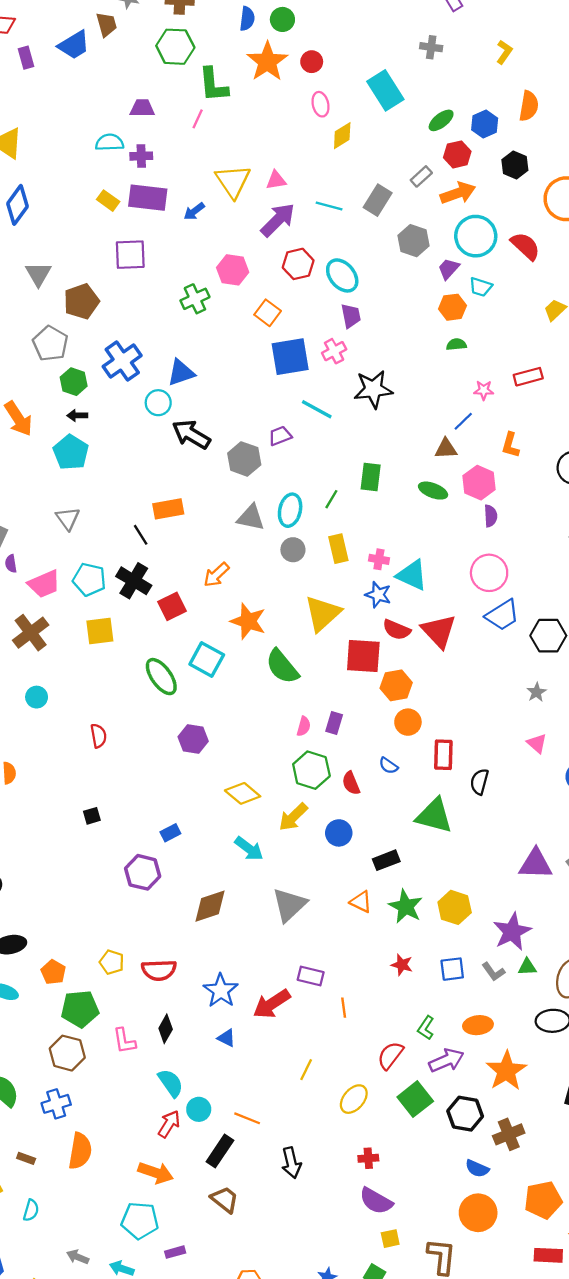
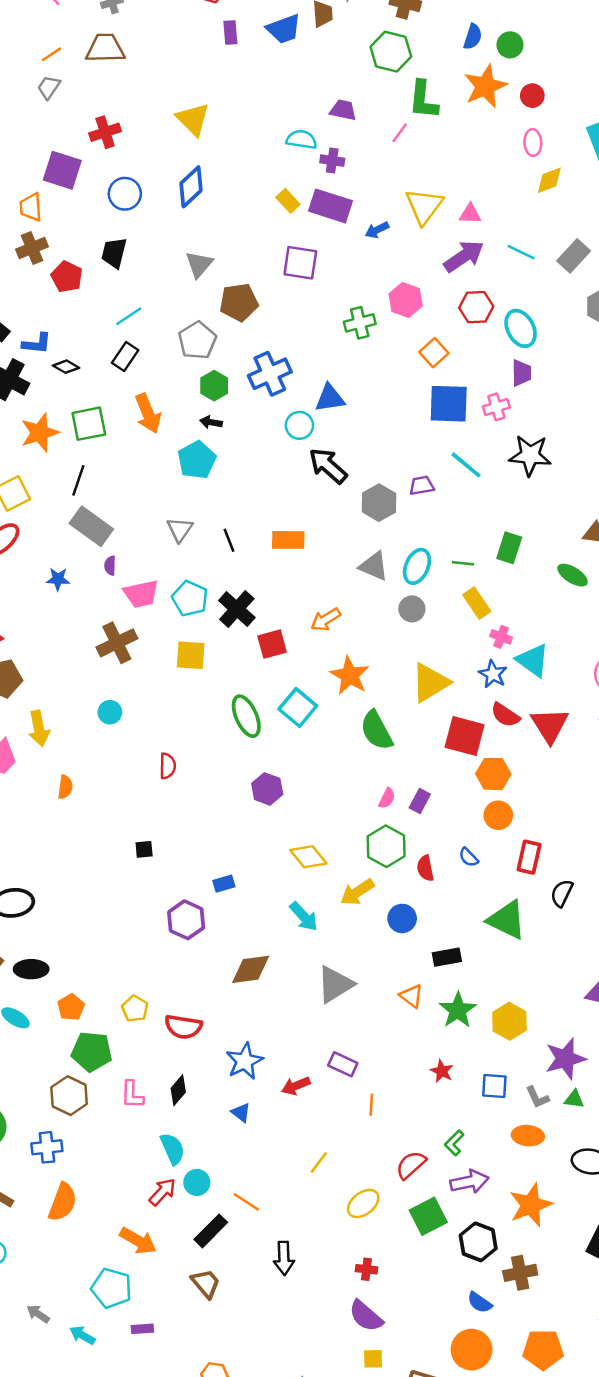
green line: (331, 499) -> (463, 563), turned 54
black line: (141, 535) -> (229, 540), moved
yellow rectangle: (338, 549) -> (477, 603), moved, turned -32
red arrow: (272, 1004) -> (296, 1086), size x0.7
orange ellipse: (478, 1025) -> (528, 1136), moved

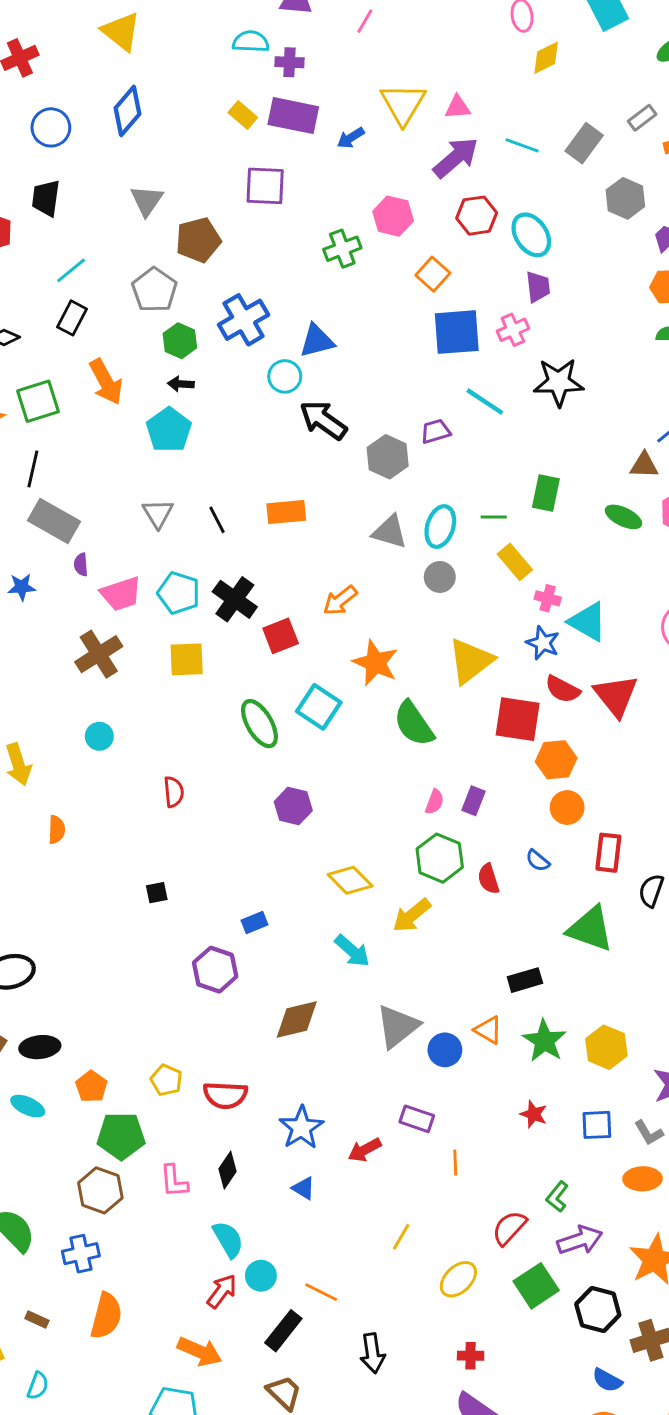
blue circle: (402, 918) -> (445, 1050), moved

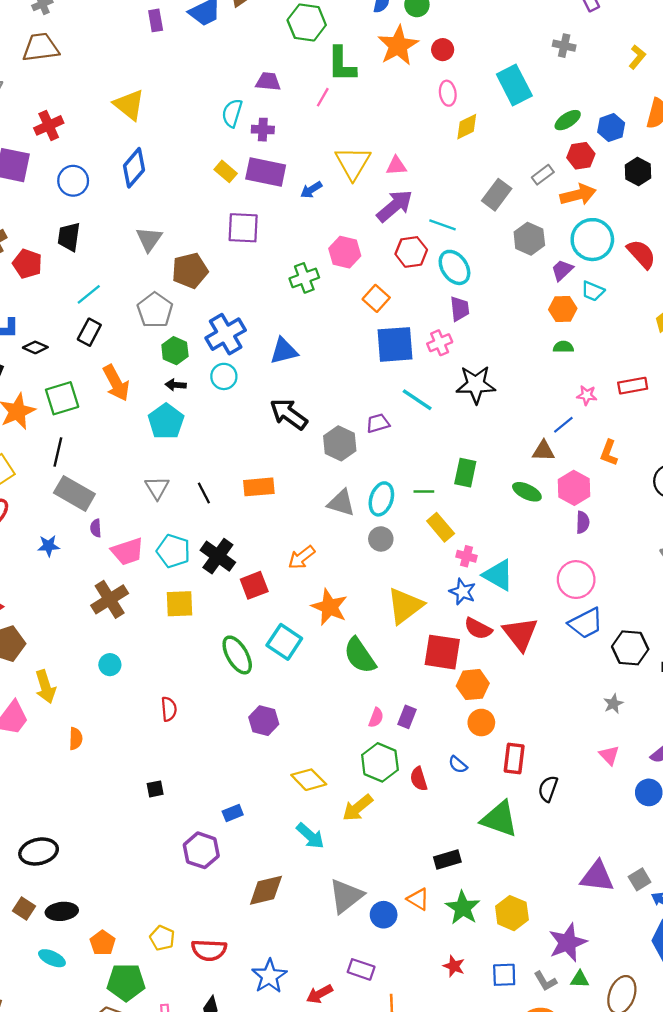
cyan semicircle: (251, 42) -> (232, 113), turned -76
cyan line: (522, 145) -> (442, 225), moved
cyan circle: (285, 376) -> (224, 376), moved

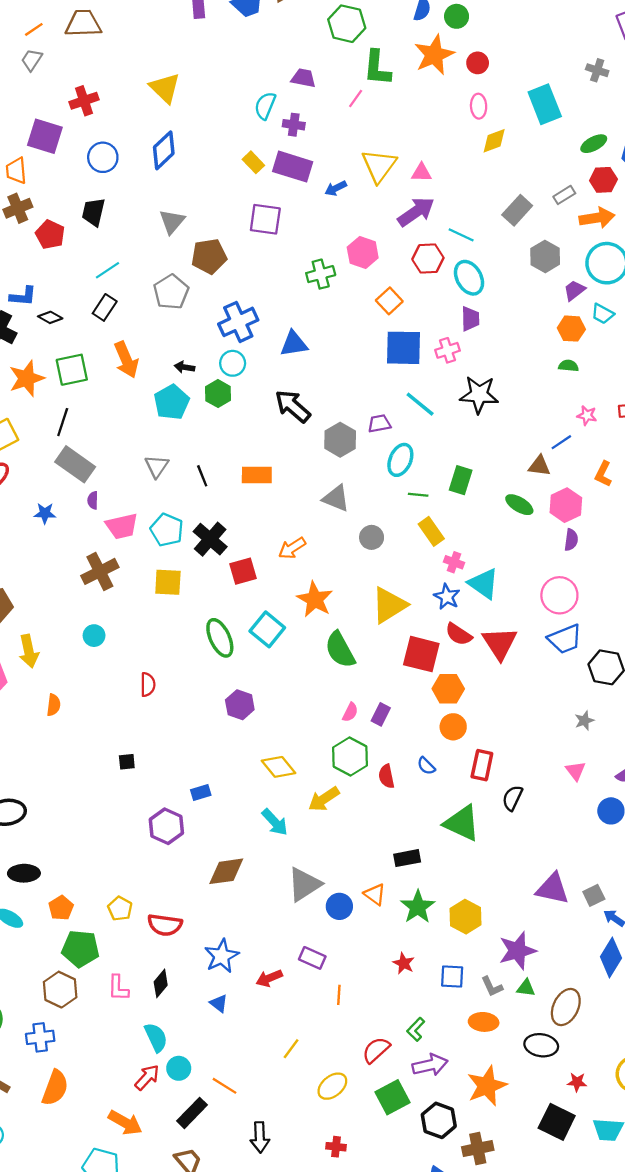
green hexagon: (175, 351) -> (218, 394), moved
cyan ellipse: (381, 499) -> (400, 460), moved

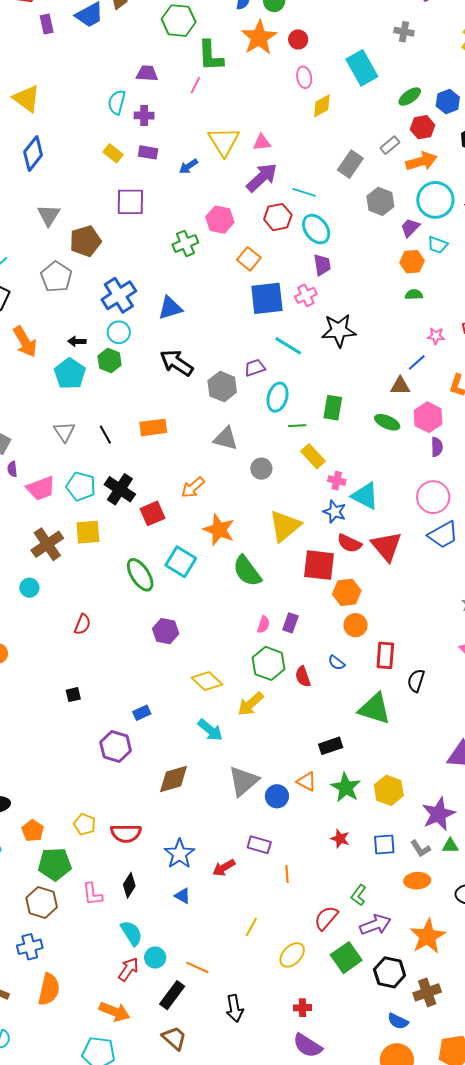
purple rectangle: (293, 167) -> (148, 152), size x0.6
brown cross: (100, 571) -> (47, 544), moved
red semicircle: (148, 685) -> (82, 624), turned 30

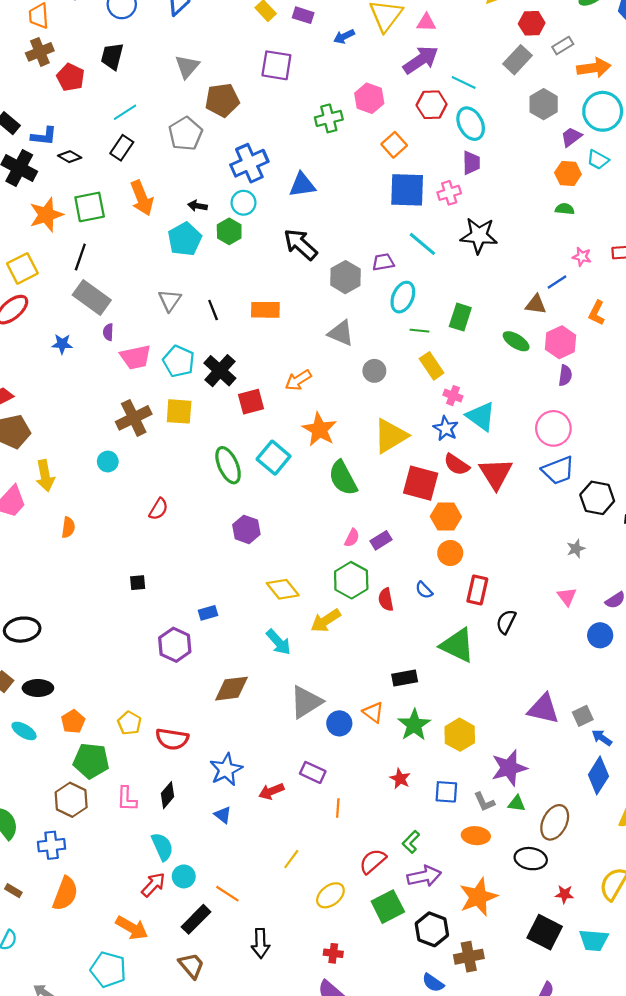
red hexagon: (422, 127) -> (532, 23), moved
purple rectangle: (290, 623) -> (381, 540), turned 30

